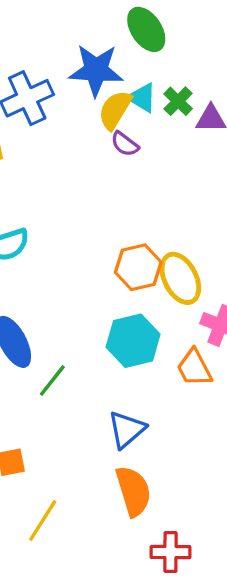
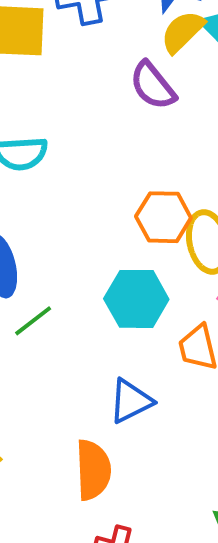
purple semicircle: (125, 144) -> (153, 86), moved, size x1.5
blue triangle: (127, 430) -> (131, 401), moved

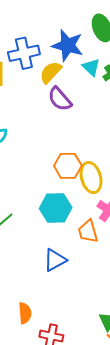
yellow semicircle: (183, 32) -> (51, 72), moved
orange semicircle: (93, 470) -> (25, 313), moved, size x0.7

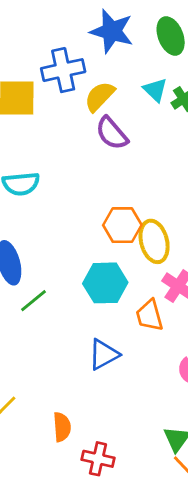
blue star: (68, 45) -> (112, 31), moved

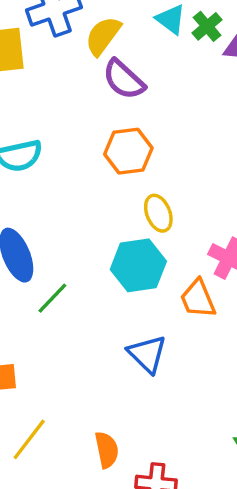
orange hexagon: (122, 225) -> (128, 151), moved
yellow ellipse: (154, 241) -> (158, 213), moved, size x0.7
blue triangle: (104, 354) -> (147, 354), turned -40

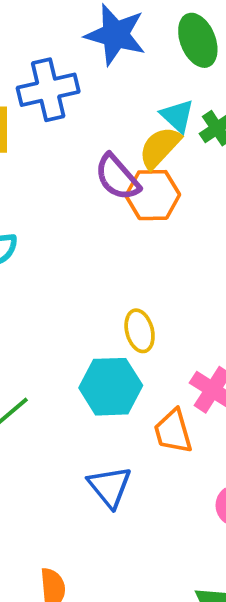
yellow semicircle: (103, 36) -> (160, 147), moved
orange hexagon: (128, 151) -> (153, 195), moved

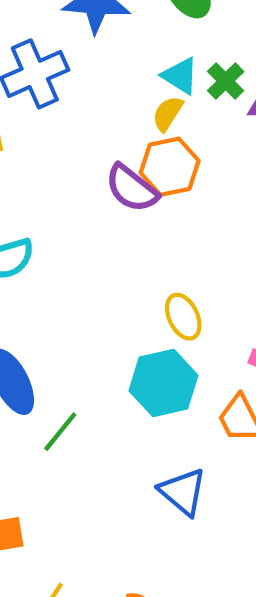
yellow semicircle: (160, 147) -> (168, 114), size x0.7
purple semicircle: (117, 177) -> (132, 188), moved

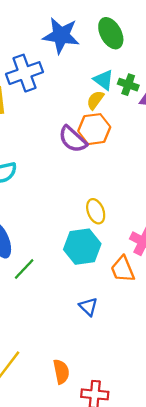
green cross: (226, 81) -> (128, 85), turned -30
blue triangle: (183, 492) -> (88, 307), size x0.7

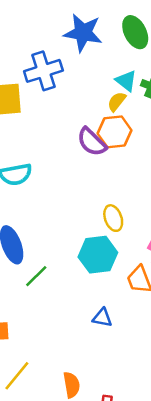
blue triangle: (88, 307) -> (102, 318), turned -36

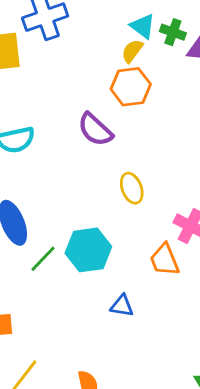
purple semicircle: (92, 142) -> (95, 130), moved
cyan hexagon: (98, 255) -> (88, 250), moved

